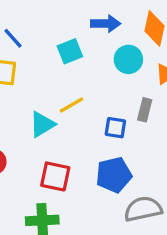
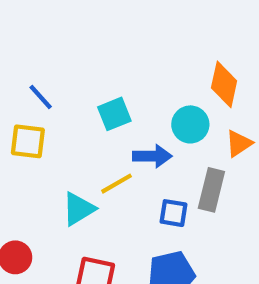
blue arrow: (106, 24) -> (152, 156), moved
gray rectangle: (145, 110) -> (211, 190), size x1.4

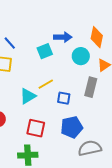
blue arrow: (152, 156) -> (63, 37), moved
blue square: (173, 213) -> (64, 98), moved

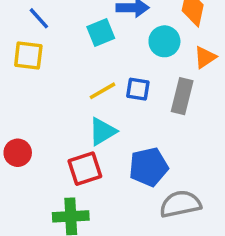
cyan triangle: (28, 96) -> (103, 132), moved
blue square: (64, 98) -> (138, 89), moved
red square: (36, 128) -> (85, 169), turned -30

